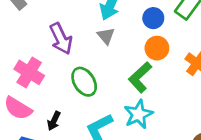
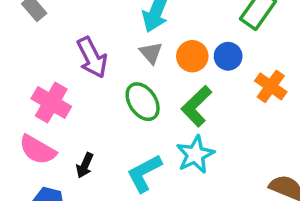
blue circle: (153, 18) -> (228, 56), moved
orange circle: (157, 48) -> (192, 56), moved
green ellipse: (84, 82) -> (143, 102), moved

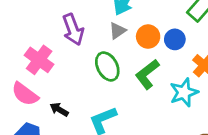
gray triangle: (151, 53) -> (117, 31), turned 30
cyan star: (195, 155) -> (184, 92), moved
black arrow: (85, 165) -> (59, 109), turned 90

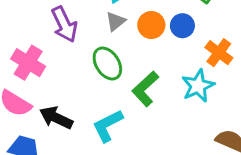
green L-shape: (147, 74) -> (145, 89), moved
black arrow: (59, 109) -> (56, 118), size x1.5

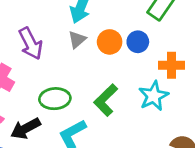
orange cross: (219, 53) -> (172, 65), turned -35
green ellipse: (107, 64) -> (55, 99), moved, turned -60
black arrow: (56, 118) -> (26, 128), turned -52

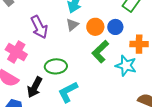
cyan star: (154, 96) -> (126, 66), turned -30
green L-shape: (106, 100) -> (100, 52), moved
black arrow: (26, 128) -> (35, 87), turned -35

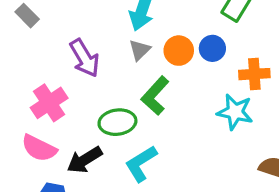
pink cross: (16, 52) -> (49, 103), turned 30
green L-shape: (100, 52) -> (155, 96), moved
black arrow: (35, 87) -> (84, 160), turned 35

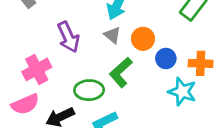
blue circle: (212, 48) -> (166, 58), moved
gray triangle: (140, 50) -> (112, 35), turned -42
pink semicircle: (39, 148) -> (25, 104), turned -56

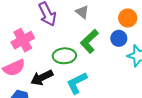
orange circle: (143, 39) -> (128, 18), moved
blue circle: (166, 58) -> (119, 38), moved

